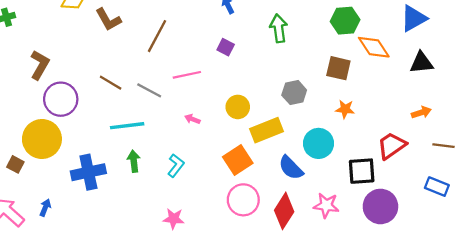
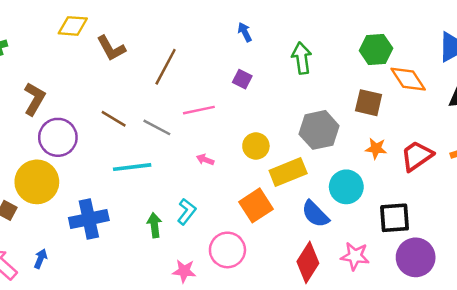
gray hexagon: (294, 93) -> (319, 130), size x1.4
red trapezoid: (392, 146) -> (417, 156), moved
green arrow: (134, 161) -> (154, 225), moved
pink circle: (243, 200) -> (227, 250), moved

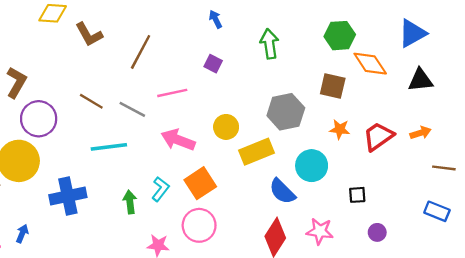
pink arrow: (205, 160) -> (178, 140), size x2.0
orange square: (256, 205) -> (200, 183), moved
black square: (395, 218) -> (357, 195), size x0.6
purple circle: (416, 257) -> (377, 232), size x0.5

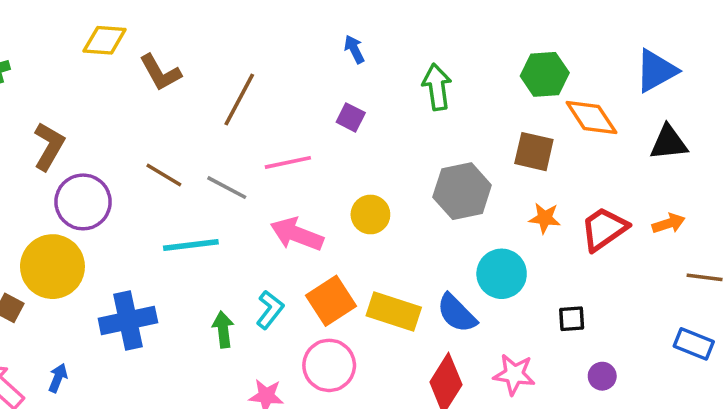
yellow rectangle: (257, 152) -> (394, 311), moved, turned 40

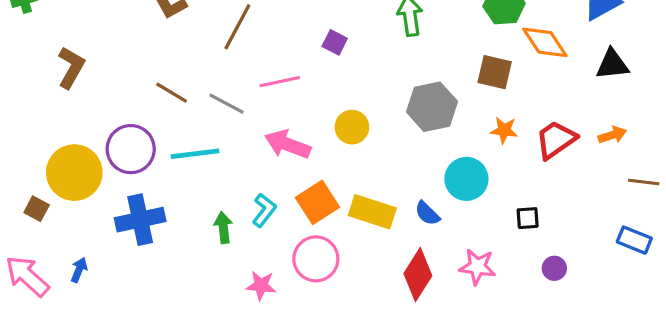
purple circle: (83, 202) -> (131, 149), moved
blue semicircle: (457, 313) -> (427, 213), size x0.7

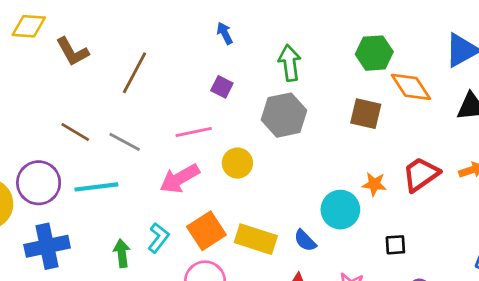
pink line: (280, 82) -> (194, 132), moved
gray hexagon: (432, 107) -> (284, 115), moved
orange star: (504, 130) -> (374, 184), moved
pink arrow: (288, 144) -> (180, 179), turned -51

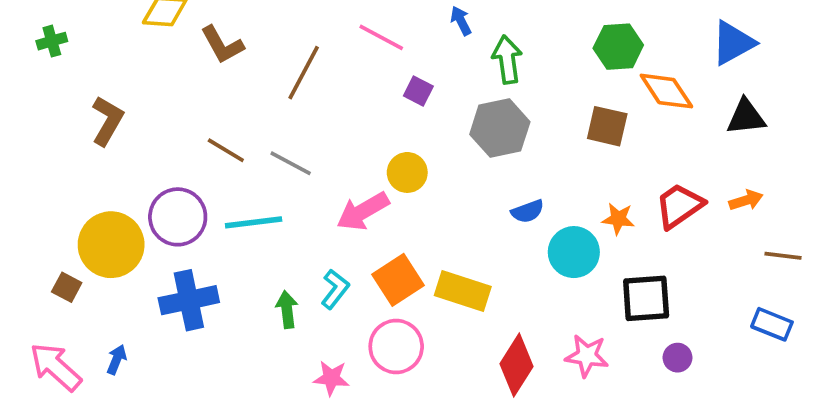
blue arrow: (225, 33) -> (461, 21), moved
pink line: (194, 132) -> (381, 37), moved, turned 40
yellow circle: (237, 163) -> (407, 172), moved
blue semicircle: (305, 241) -> (528, 211), moved, turned -65
black square: (395, 245) -> (646, 298), size x1.8

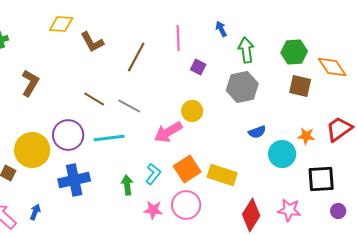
pink line: (381, 37) -> (178, 38), turned 60
green hexagon: (618, 47) -> (294, 52), moved
pink star: (331, 378) -> (153, 210), moved

